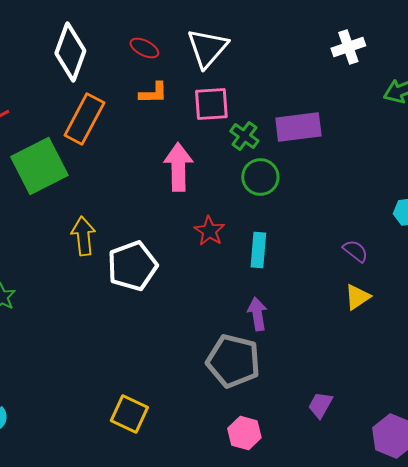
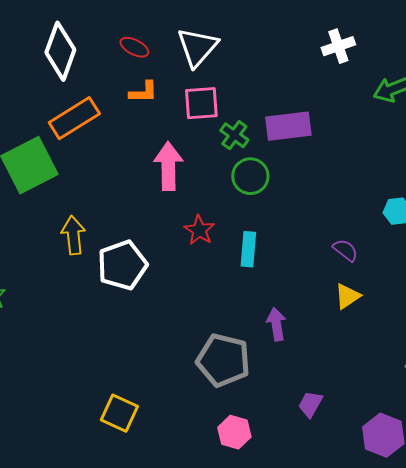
orange rectangle: (84, 119) -> (74, 118), turned 30
purple arrow: (257, 314) -> (276, 324), moved

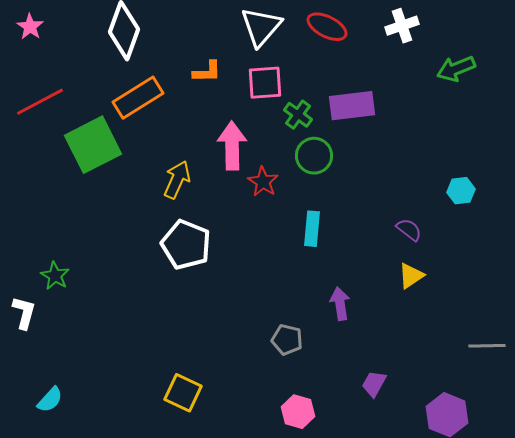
red ellipse: (134, 47) -> (327, 27), moved, size x1.4
red star: (199, 230) -> (263, 182), moved
yellow arrow: (73, 235) -> (177, 180), moved, turned 30
white pentagon: (122, 265) -> (186, 245), turned -30
gray pentagon: (223, 360) -> (287, 340), size x0.6

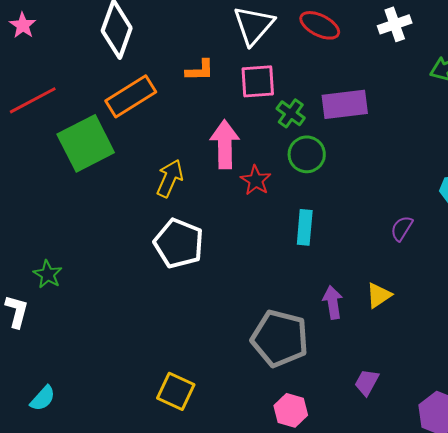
purple semicircle: (409, 230) -> (402, 228), turned -96
yellow triangle: (411, 276) -> (379, 295), moved
gray pentagon: (287, 340) -> (280, 338), size x1.8

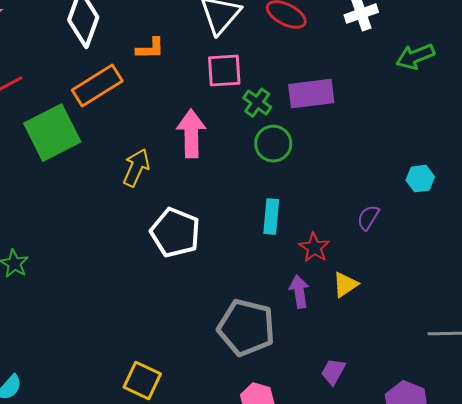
orange L-shape: (200, 70) -> (150, 49), moved
red star: (256, 180) -> (314, 248), moved
white pentagon: (179, 243) -> (175, 233), moved

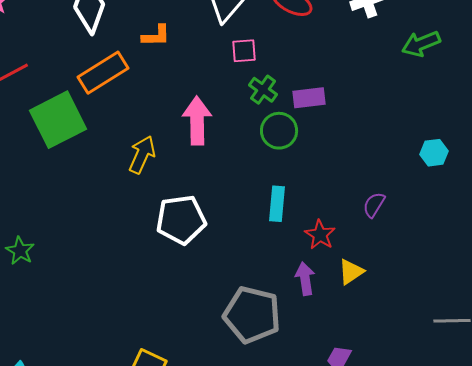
pink square: (224, 71) -> (244, 51), moved, size x0.7
purple rectangle: (311, 94) -> (309, 98), moved, size x0.7
cyan hexagon: (420, 179) -> (434, 153), moved
white pentagon: (175, 233) -> (181, 220), turned -30

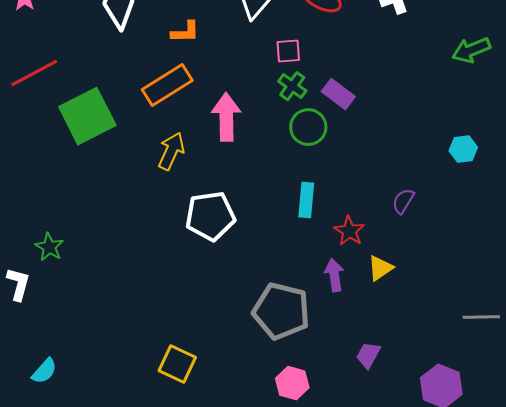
green arrow: (421, 44) -> (471, 50), moved
pink square: (244, 51) -> (288, 51), moved
orange rectangle: (103, 73) -> (167, 85), moved
purple rectangle: (309, 98) -> (338, 94), turned 44

